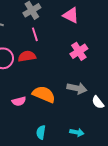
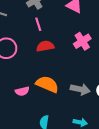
red semicircle: (27, 56) -> (45, 46), moved
gray arrow: (77, 88) -> (80, 89), moved

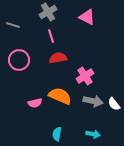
pink cross: (82, 41) -> (85, 76), moved

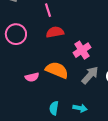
gray arrow: (93, 101) -> (90, 75), turned -60
cyan arrow: (93, 134) -> (80, 108), moved

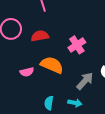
red semicircle: (55, 32) -> (40, 36), moved
gray arrow: (90, 75) -> (85, 81), moved

